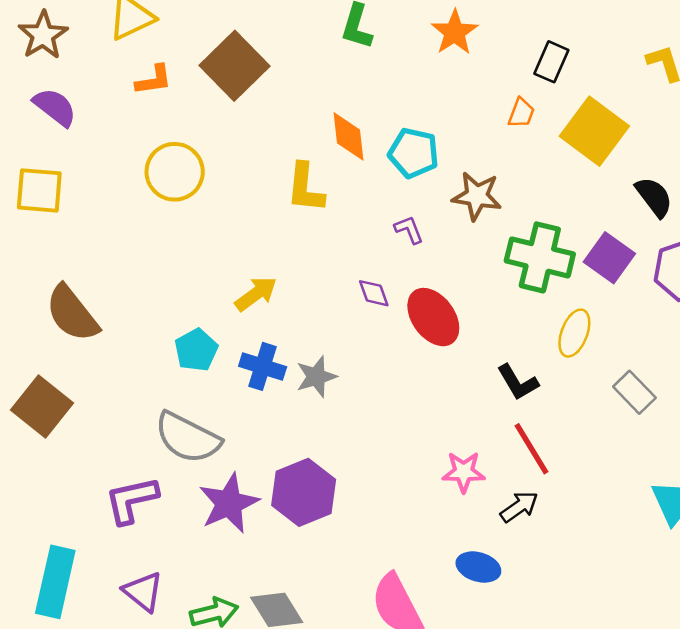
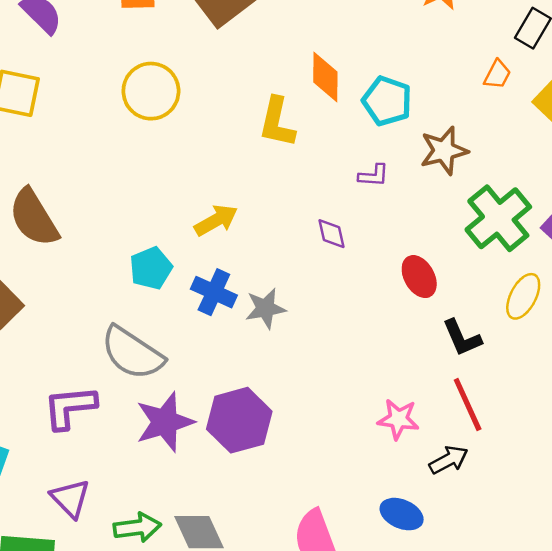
brown star: (477, 196) -> (444, 151), turned -30
purple L-shape: (409, 230) -> (374, 175), turned 108
green cross: (540, 257) -> (498, 218), turned 30
red ellipse: (433, 317) -> (419, 277), moved, size x0.7

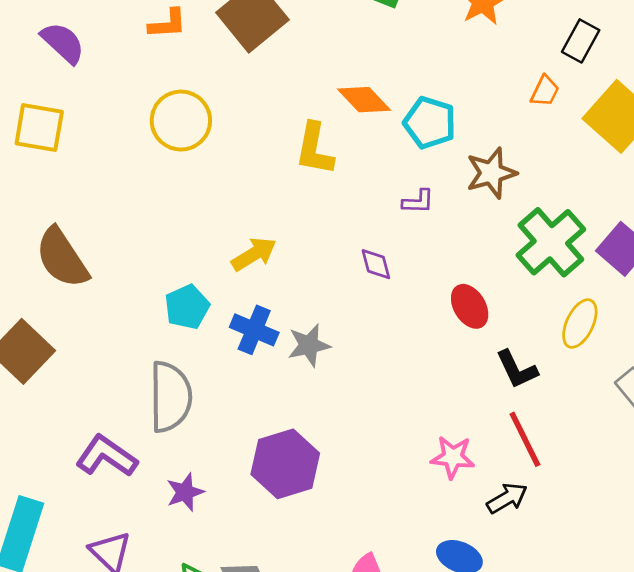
orange diamond: (325, 77) -> (364, 100), turned -42
gray semicircle: (132, 353) -> (170, 397), turned -122
purple L-shape: (70, 407) -> (106, 456), turned 42
purple star: (165, 422) -> (185, 492), moved, size x0.6

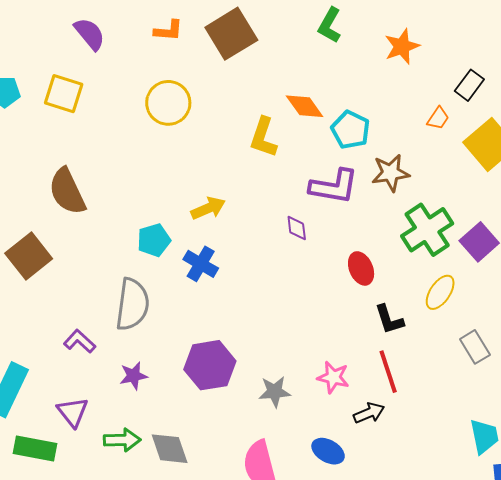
purple L-shape: (418, 202) -> (334, 186), size x2.0
gray star: (309, 345) -> (275, 392), moved
purple L-shape: (106, 456) -> (80, 341), size x0.7

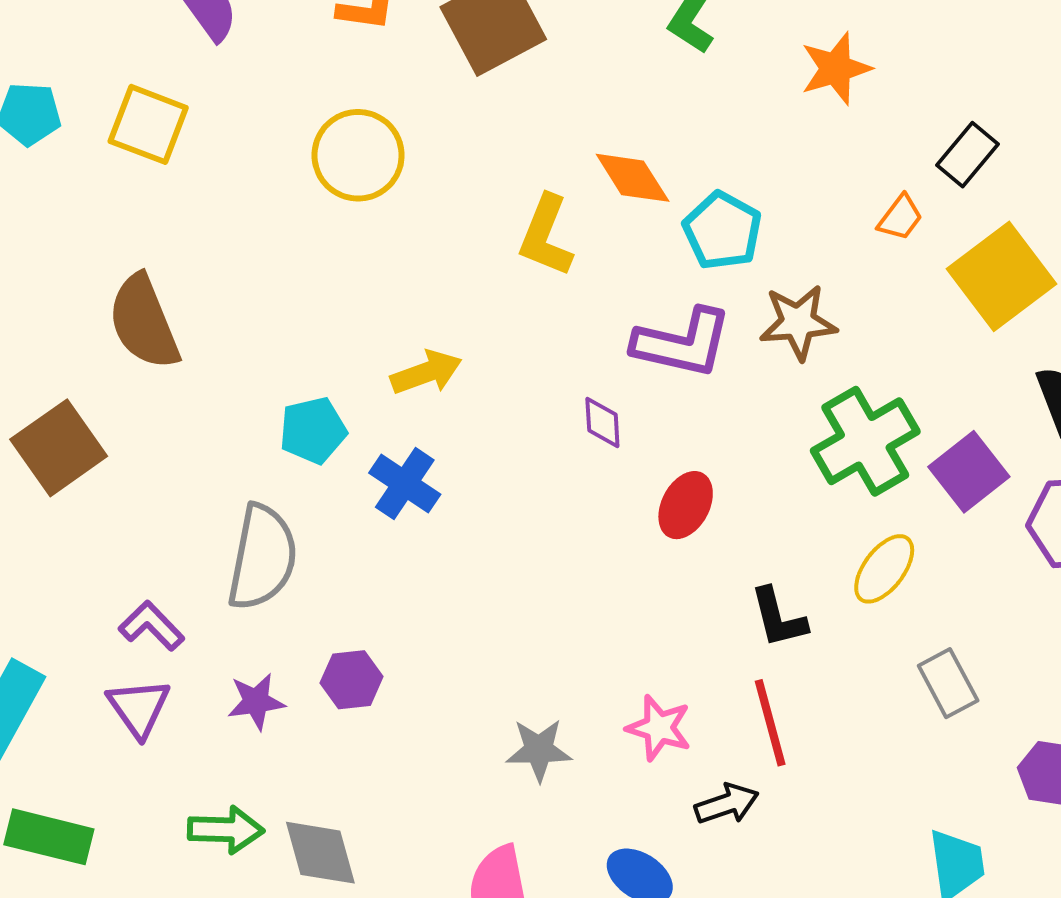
red ellipse: (361, 268) -> (686, 505), moved, turned 48
purple hexagon: (210, 365) -> (352, 680), moved, size x0.6
purple triangle: (73, 412) -> (139, 708), moved

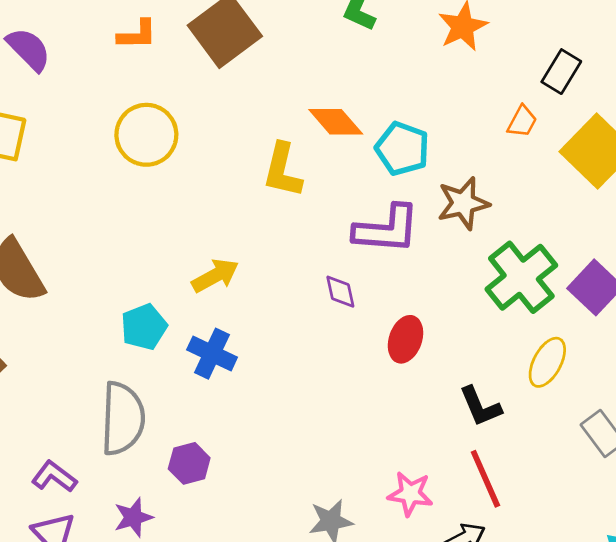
purple hexagon: (352, 680) -> (189, 463), moved

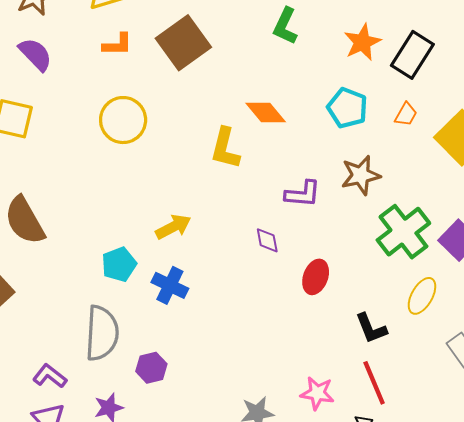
black rectangle: (561, 72) -> (412, 55), moved, size x1.4
cyan pentagon: (402, 149) -> (347, 108), moved
purple L-shape: (387, 229) -> (303, 194), size x0.7

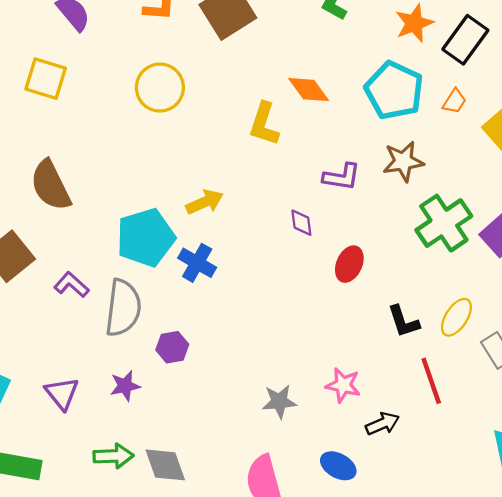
cyan pentagon: (347, 108) -> (394, 90), size x1.4
cyan pentagon: (119, 264) -> (146, 237), size x1.6
yellow ellipse: (422, 296) -> (456, 317), moved
purple L-shape: (50, 376) -> (71, 285), moved
red line: (374, 383) -> (431, 381), moved

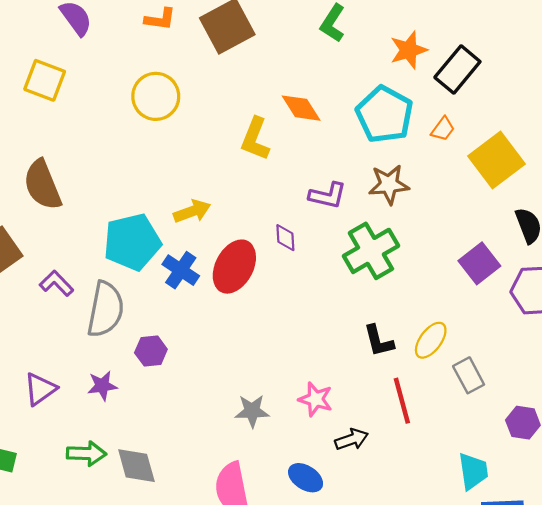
green cross: (444, 223) -> (371, 251), moved
red ellipse: (349, 264) -> (234, 267), moved, size x1.5
purple triangle: (62, 393) -> (40, 389), turned 30

